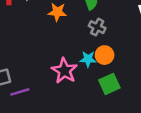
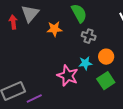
orange circle: (105, 55) -> (106, 57), moved

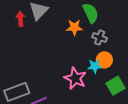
orange star: (54, 29) -> (74, 27), moved
orange circle: (106, 57) -> (104, 60), moved

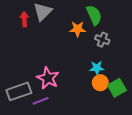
orange circle: (104, 60) -> (100, 83), moved
pink star: (75, 78) -> (48, 78), moved

